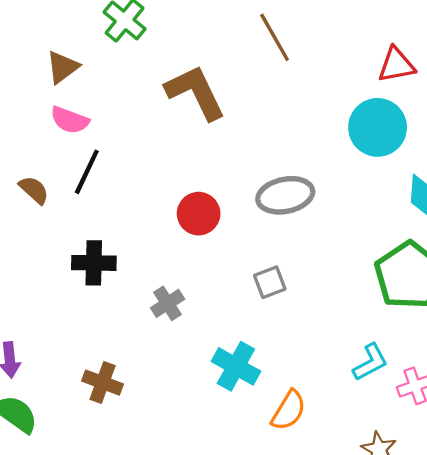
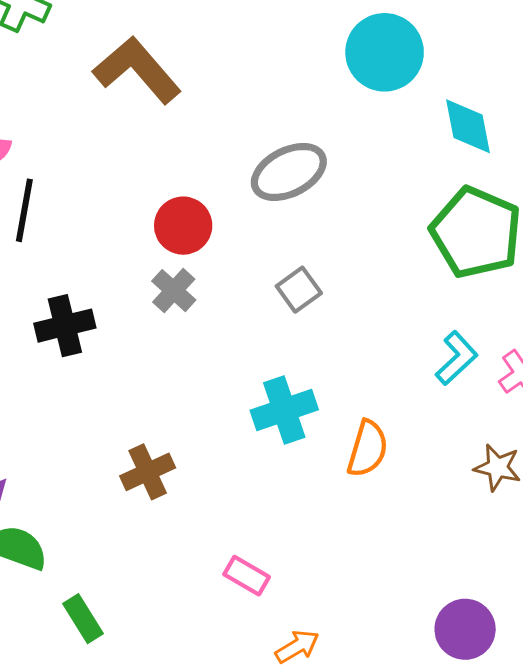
gray cross: (168, 303) -> (174, 291), moved
cyan cross: (236, 366) -> (284, 410), turned -33
brown cross: (103, 383) -> (148, 472), moved, turned -30

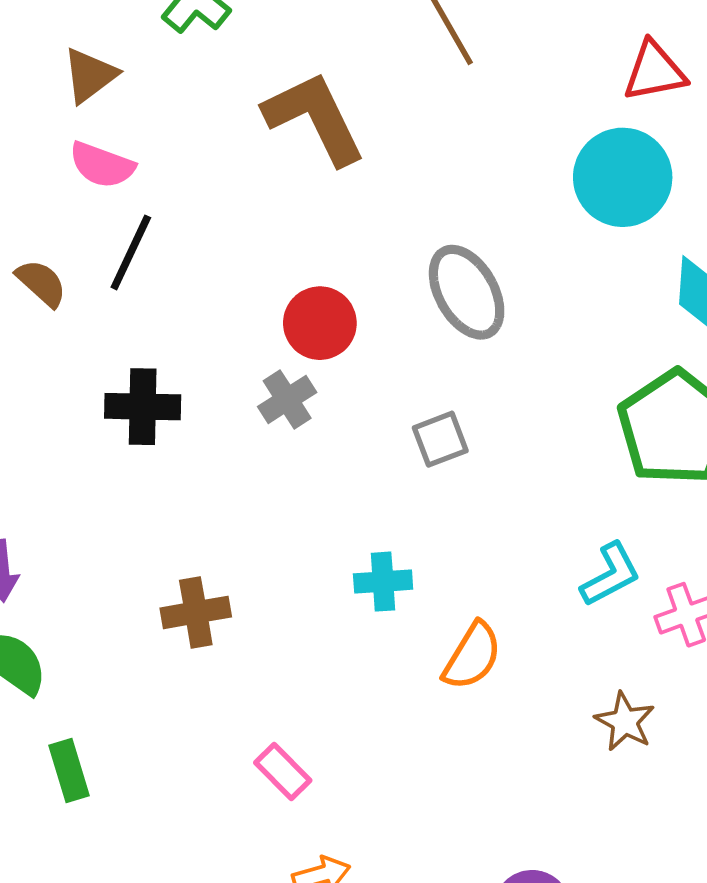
gray ellipse: (289, 172) -> (467, 292), turned 72
cyan cross: (284, 410) -> (383, 582), size x0.7

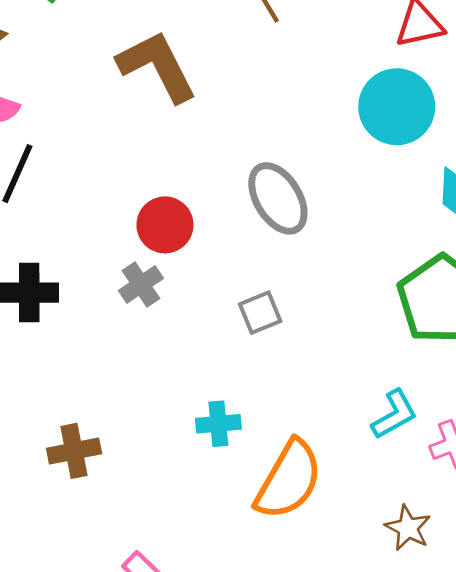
orange semicircle: (472, 656) -> (289, 480), size x1.5

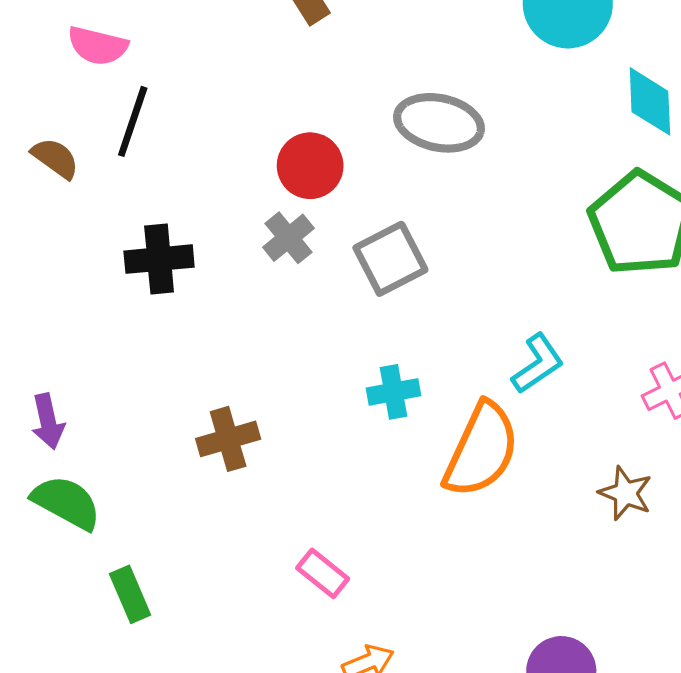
gray ellipse: (278, 198) -> (439, 123), turned -42
gray square: (260, 313) -> (390, 259), moved, size x1.4
cyan L-shape: (394, 414) -> (538, 364), moved

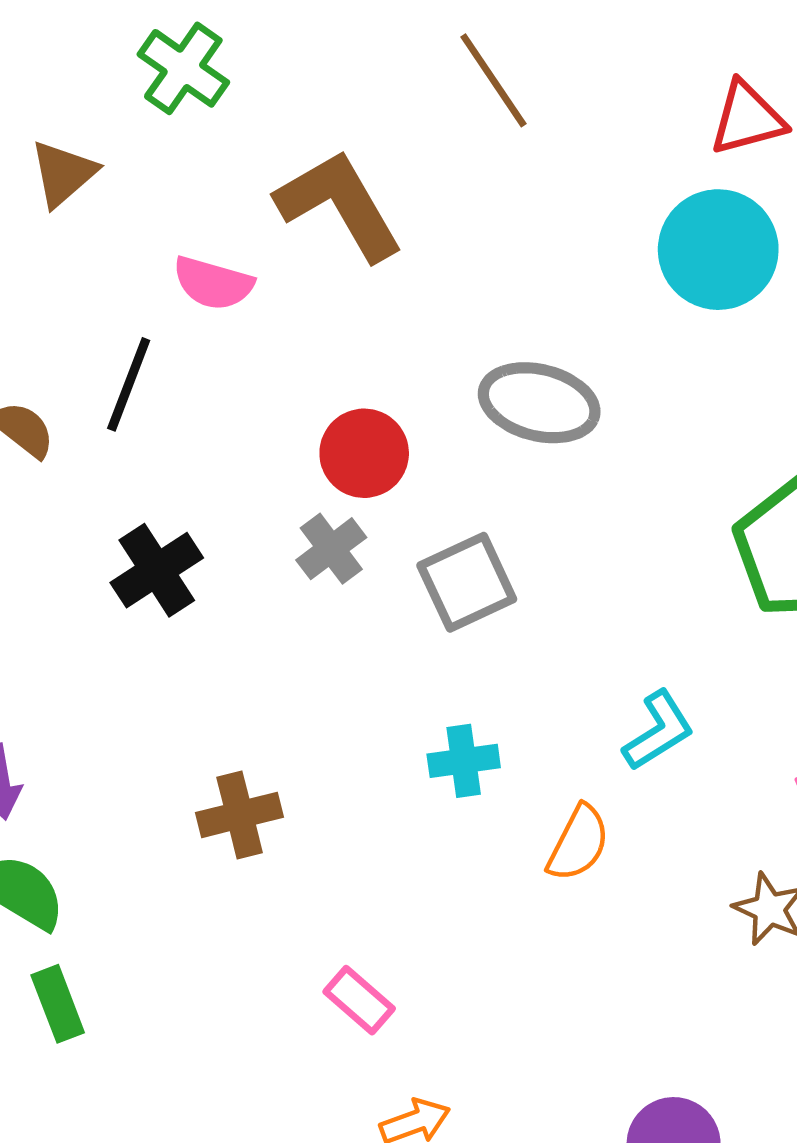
pink semicircle: (98, 46) -> (213, 283), moved
black cross: (159, 259) -> (157, 570), turned -30
orange semicircle: (481, 450) -> (578, 843), size x0.6
green rectangle: (130, 594) -> (58, 1004), moved

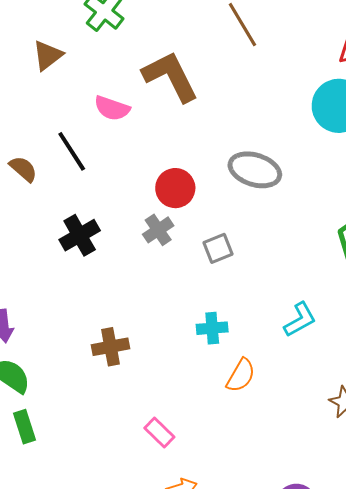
black line: (129, 384) -> (72, 151), turned -57
gray square: (467, 582) -> (218, 248), size x0.7
orange semicircle: (578, 843) -> (241, 375), moved

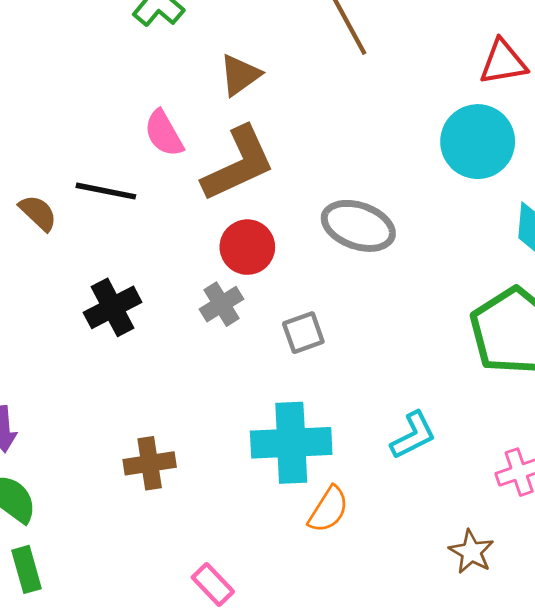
brown triangle: (48, 55) -> (240, 75), moved
brown L-shape: (170, 76) -> (238, 164), moved, turned 90
pink semicircle: (112, 108) -> (164, 133), turned 39
black line: (72, 151) -> (106, 191), turned -48
cyan cross: (212, 328) -> (291, 443), size x1.8

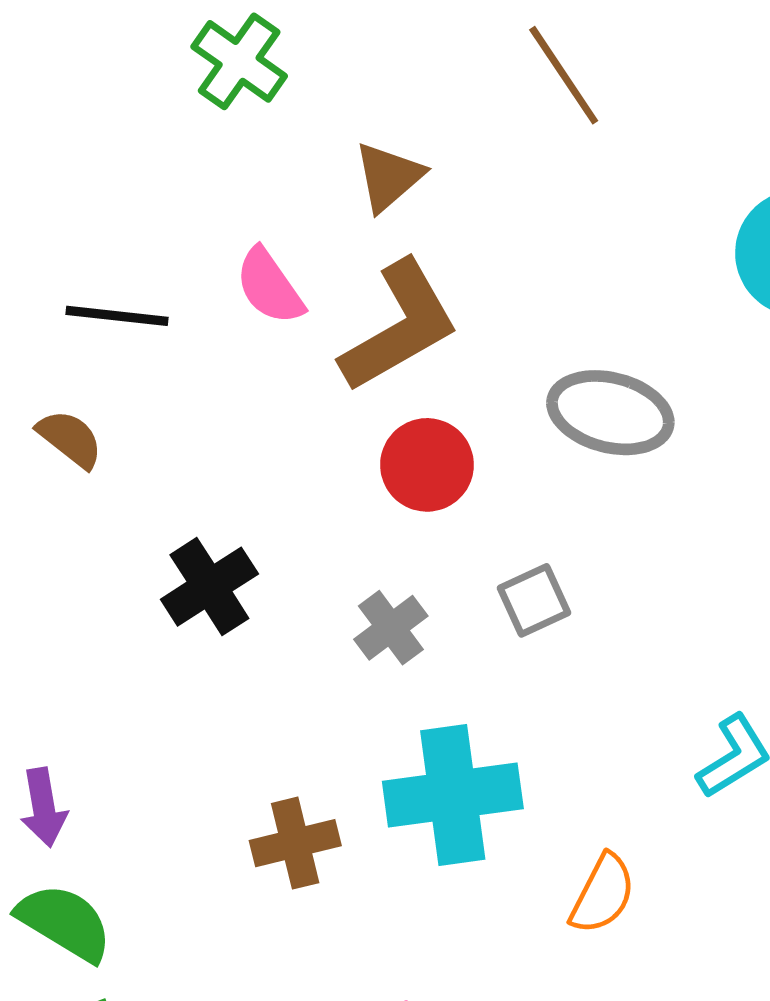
black line: (106, 191) -> (117, 316), moved
gray cross: (222, 304) -> (391, 628), moved
cyan cross: (291, 443) -> (453, 795), moved

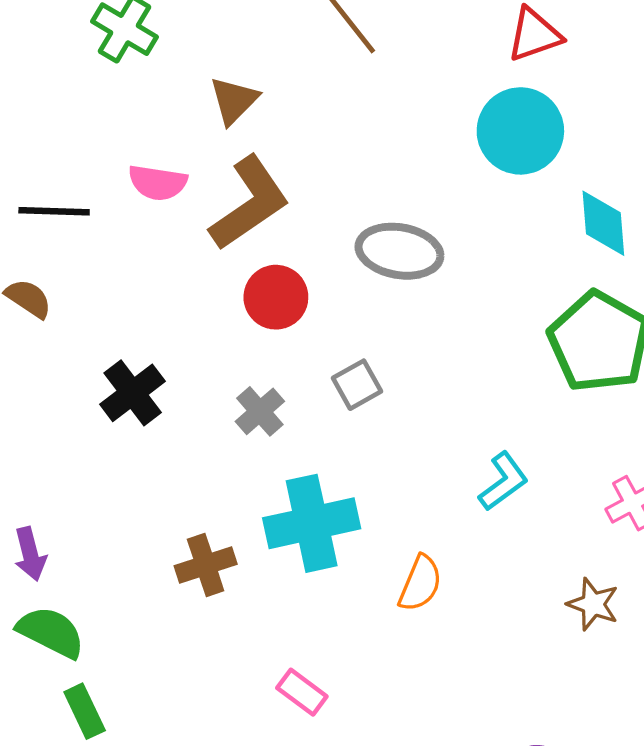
pink semicircle: (269, 286) -> (158, 183), turned -42

